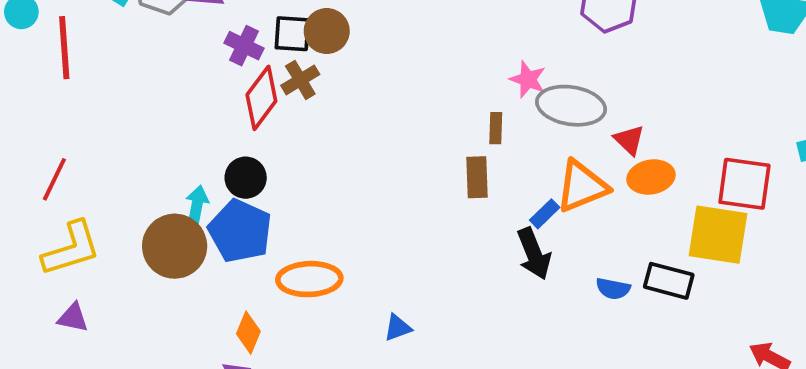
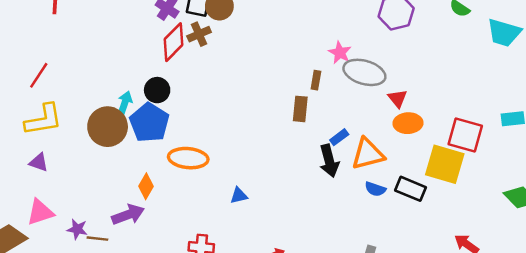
orange triangle: (582, 186) -> (368, 154), moved

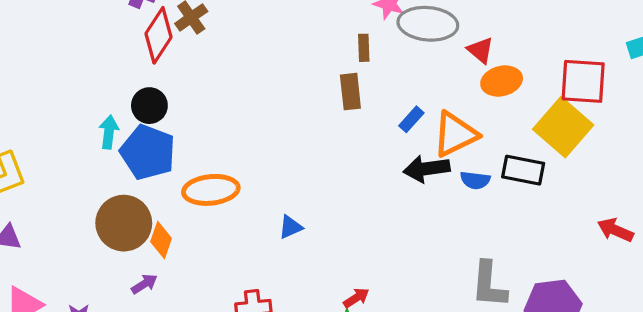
brown circle: (108, 127) -> (124, 223), moved
black arrow: (329, 161) -> (427, 169), moved, turned 108
yellow square: (445, 164) -> (563, 127), turned 36
purple arrow: (128, 215) -> (144, 284), size x0.6

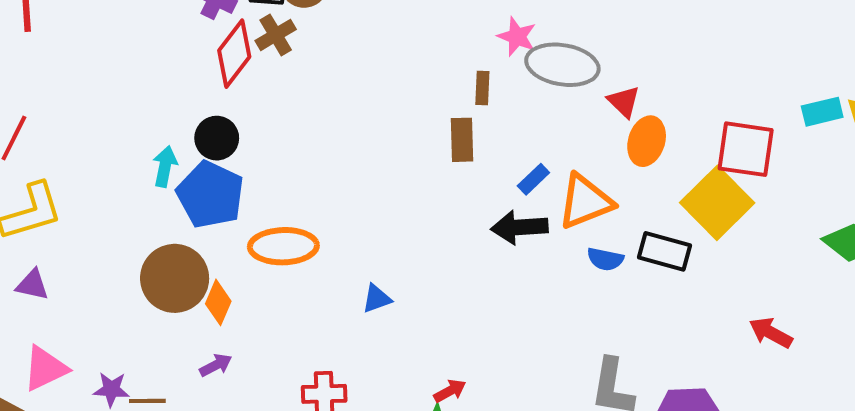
orange ellipse: (502, 81) -> (647, 141), turned -63
black arrow: (427, 169) -> (519, 227), moved
purple arrow: (144, 284) -> (216, 365), moved

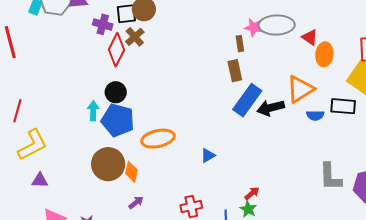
pink star: (517, 37) -> (254, 27), moved
blue rectangle: (533, 179) -> (247, 100), moved, size x2.0

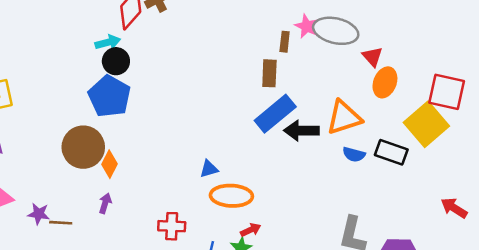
cyan arrow: (93, 111) -> (108, 42), moved, turned 60
orange ellipse: (158, 139) -> (231, 196), moved
purple arrow: (136, 202) -> (105, 203), turned -49

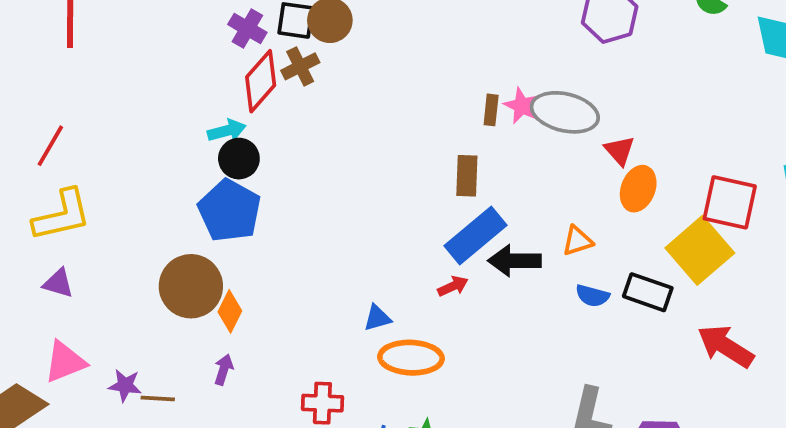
brown rectangle: (285, 42) -> (491, 110), moved
orange triangle: (344, 117) -> (577, 241), size x0.6
red arrow: (454, 208) -> (725, 346), moved, size x1.4
red arrow: (251, 230) -> (453, 286), moved

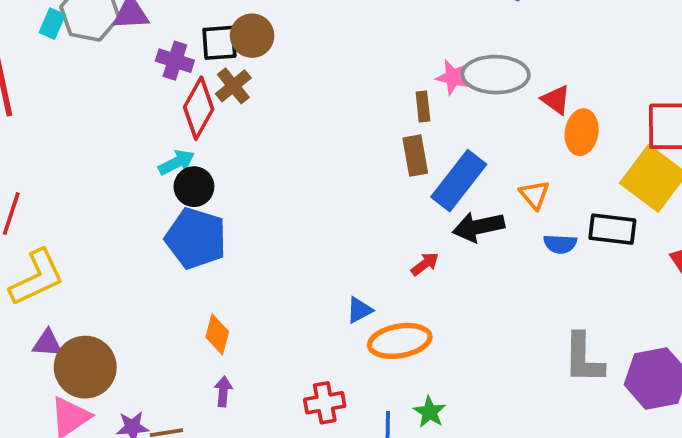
brown rectangle: (491, 110) -> (423, 106), moved
blue rectangle: (475, 236) -> (459, 181), moved
orange triangle: (577, 241) -> (534, 195), turned -40
brown circle: (191, 286) -> (85, 367), moved

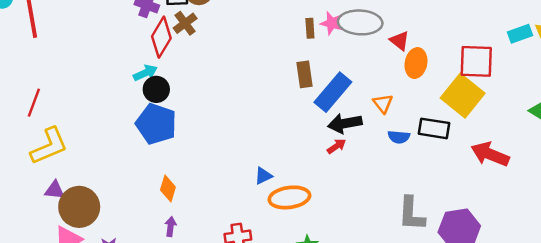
brown rectangle: (423, 106) -> (310, 28), moved
red arrow: (425, 264) -> (337, 146), moved

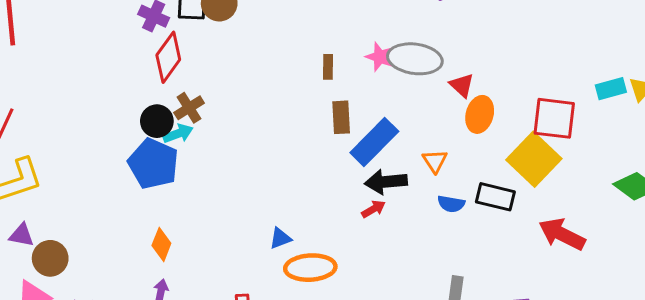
brown cross: (185, 23) -> (189, 108), moved
brown rectangle: (310, 28) -> (328, 67), moved
cyan arrow: (145, 73) -> (178, 134), moved
brown circle: (79, 207) -> (50, 258), size x0.7

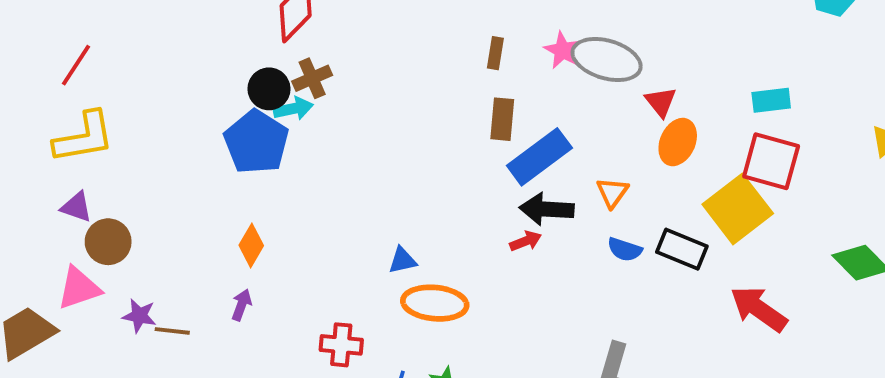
cyan rectangle: (611, 89) -> (771, 100), moved

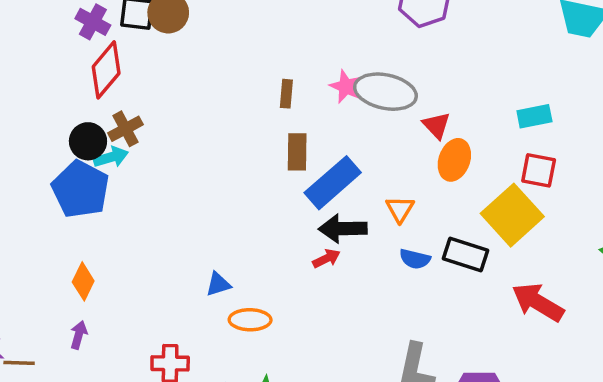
red square: (771, 161) -> (539, 170), size x0.7
orange ellipse: (435, 303) -> (250, 320), size x0.7

